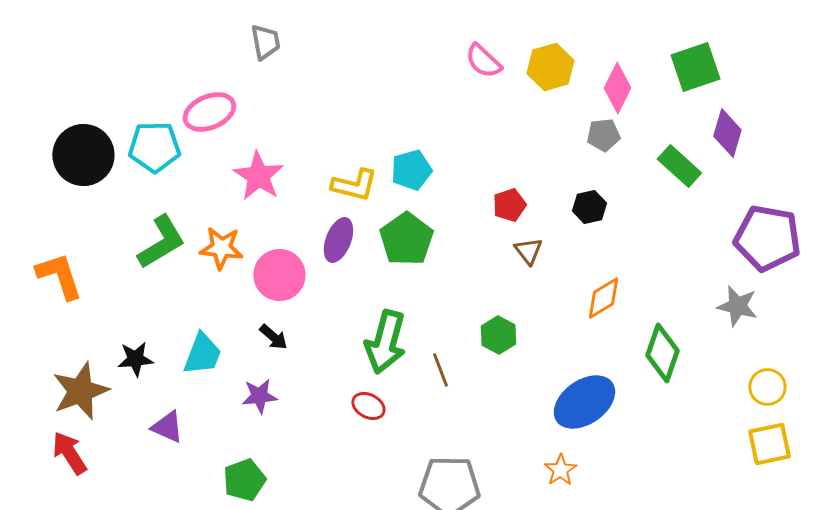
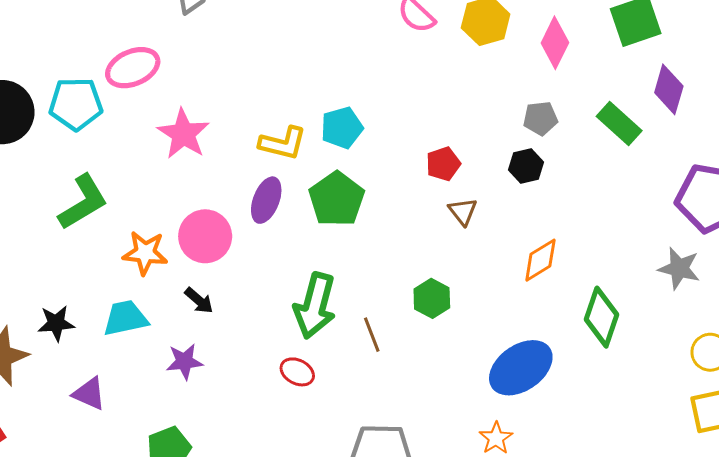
gray pentagon: (603, 135) -> (540, 118), moved
orange star: (221, 248) -> (145, 253), moved
cyan trapezoid: (202, 354) -> (125, 318), turned -123

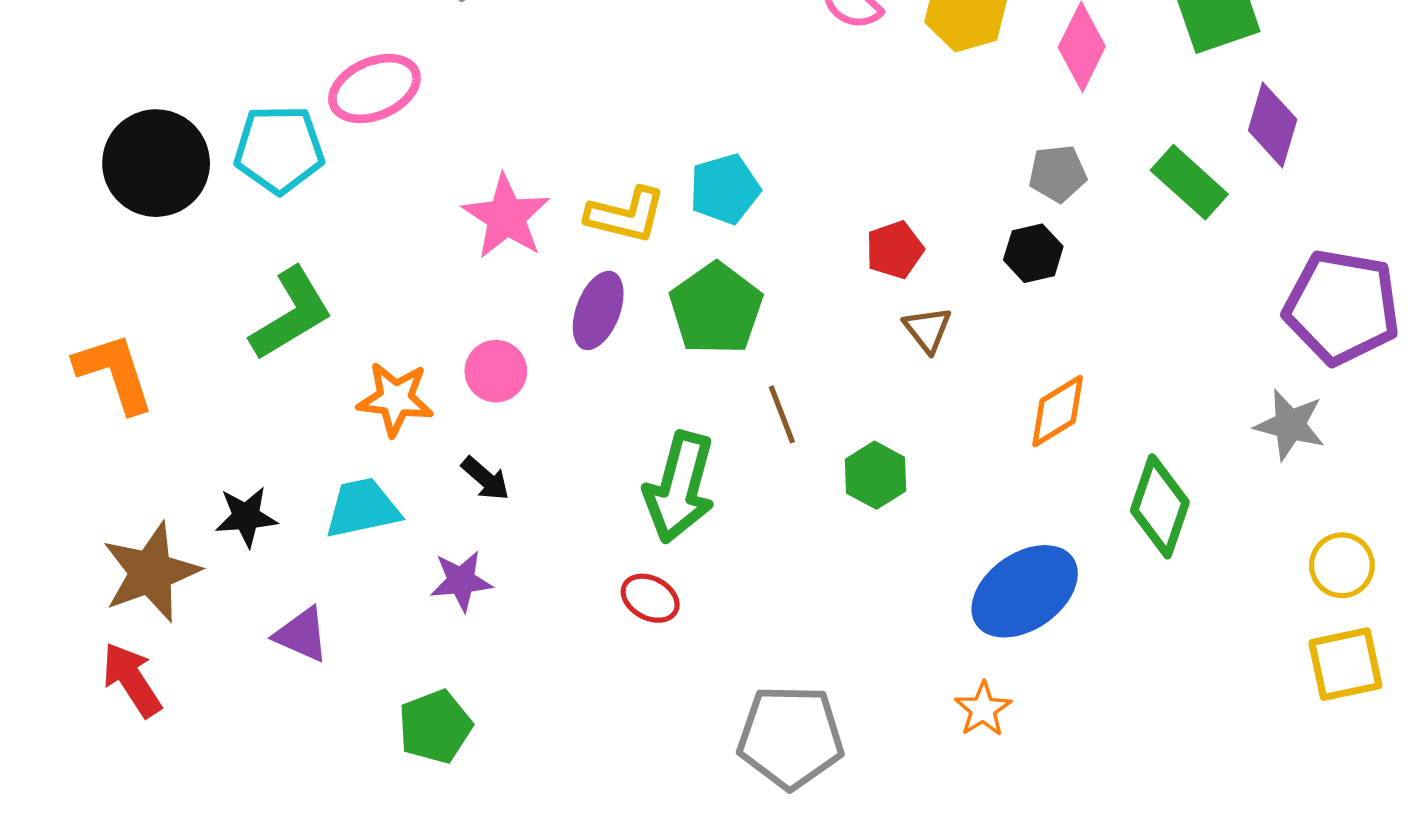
pink star: (183, 134) -> (506, 217), moved
pink circle: (205, 236) -> (496, 371), size x0.7
brown line: (372, 335) -> (782, 414), moved

